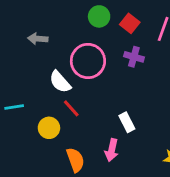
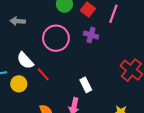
white semicircle: (60, 82) -> (25, 60), moved
yellow circle: (49, 128) -> (19, 84), moved

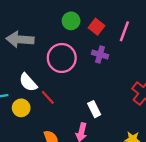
gray arrow: (18, 21) -> (20, 39), size x1.6

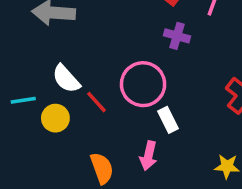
pink circle: (62, 58) -> (143, 84), moved

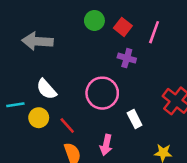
red line: (97, 102) -> (67, 125), moved
white rectangle: (168, 120) -> (135, 119), moved

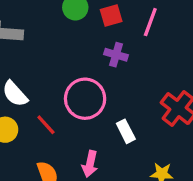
red square: (123, 27) -> (111, 16), turned 36
red line: (67, 125) -> (46, 125), moved

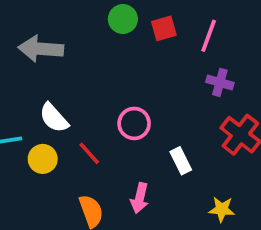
purple cross: (116, 55) -> (220, 82), moved
pink circle: (85, 99) -> (134, 123), size x0.7

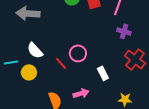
red line: (89, 153) -> (61, 63), moved
pink arrow: (140, 198) -> (81, 93), turned -119

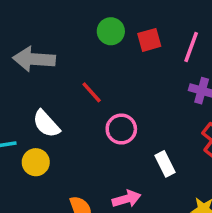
red line: (61, 63) -> (92, 92), moved

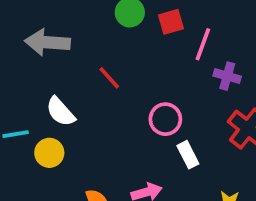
pink line: (191, 47) -> (203, 44), moved
pink circle: (121, 129) -> (165, 119), moved

